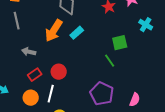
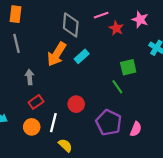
gray arrow: (29, 52) -> (30, 77), turned 72
red circle: (59, 72) -> (76, 104), moved
pink semicircle: (135, 100) -> (136, 129), moved

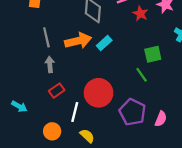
gray line: (16, 43) -> (46, 37), moved
orange arrow: (57, 54) -> (78, 41), turned -135
red circle: (76, 104) -> (99, 93), size x1.6
orange circle: (32, 127) -> (52, 131), moved

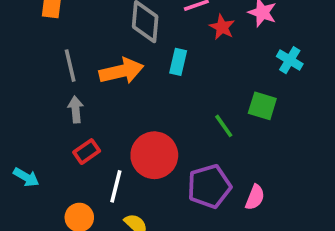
cyan rectangle: (104, 43) -> (178, 62), moved, turned -35
green square: (153, 54) -> (262, 106), moved, turned 30
purple pentagon: (132, 112) -> (209, 186), turned 30

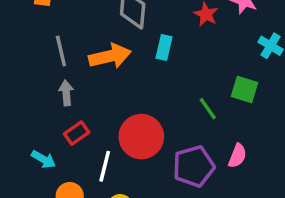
cyan arrow: (26, 177) -> (44, 159), moved
pink semicircle: (255, 197) -> (237, 156), moved

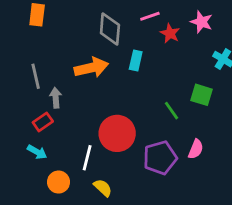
gray line: (61, 51) -> (36, 76), moved
red rectangle: (77, 133) -> (43, 122), moved

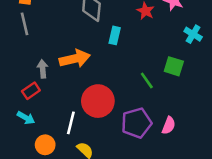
orange arrow: (91, 68) -> (75, 59), moved
gray line: (36, 76) -> (25, 24), moved
pink semicircle: (196, 149) -> (169, 125), moved

